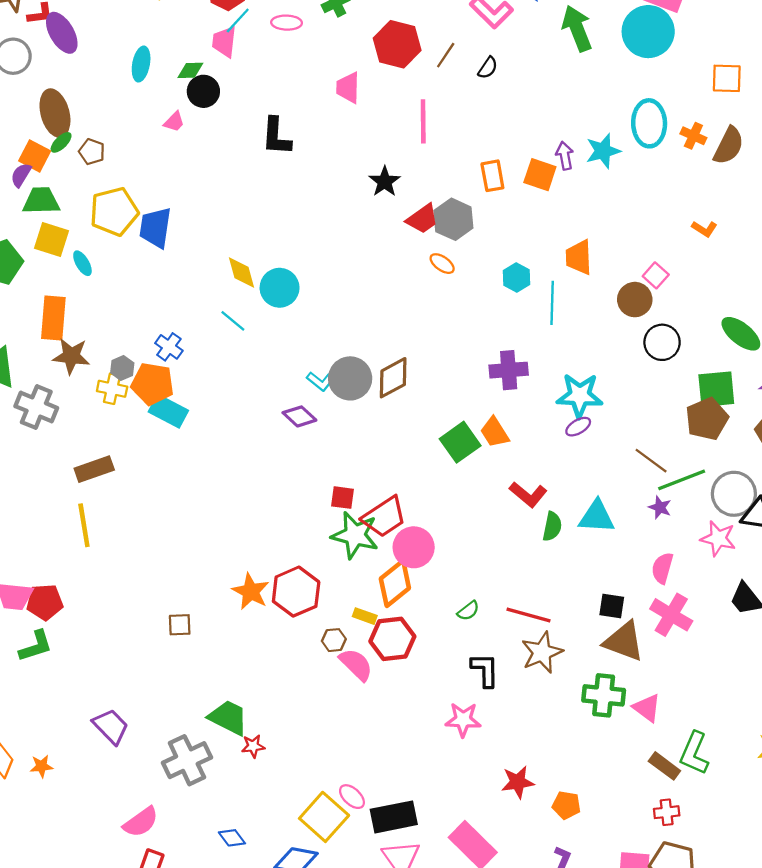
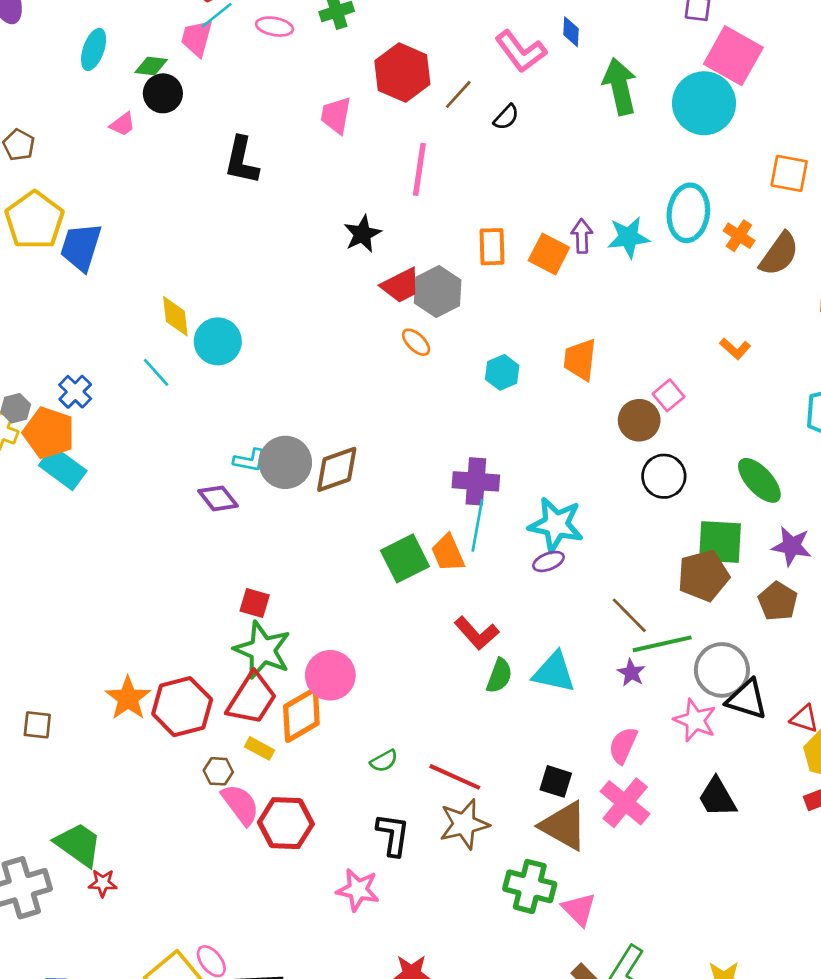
yellow pentagon: (114, 212) -> (34, 220), turned -30
cyan line: (552, 303) -> (477, 525), moved
cyan L-shape: (320, 381) -> (250, 460), turned -36
red trapezoid: (384, 517) -> (252, 699), moved, turned -33
red hexagon: (392, 639) -> (286, 823), moved

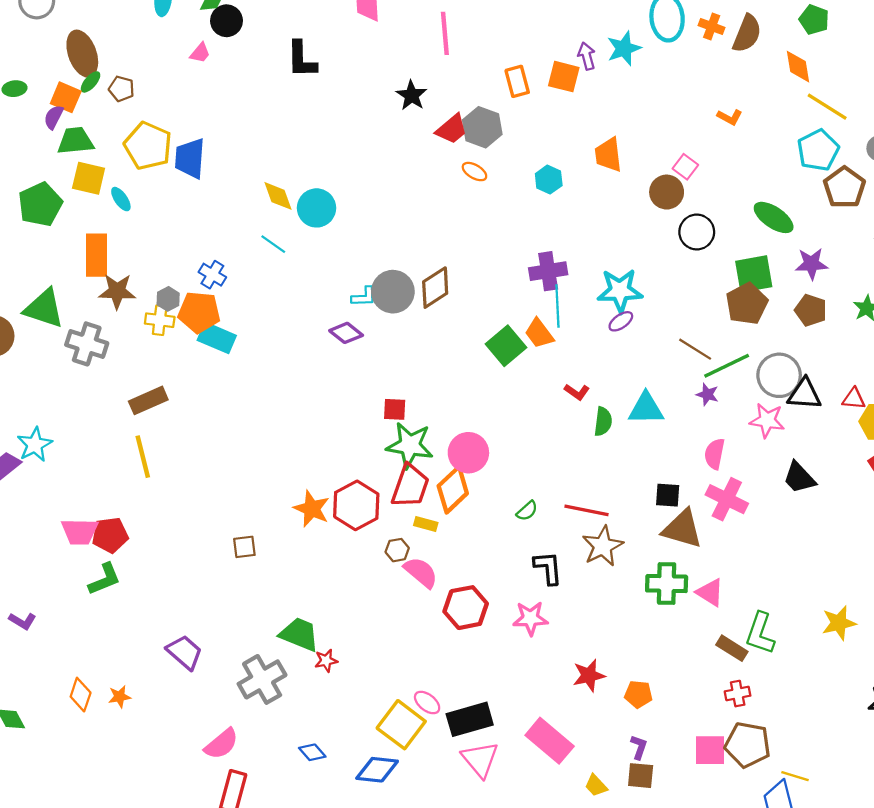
red L-shape: (476, 633) -> (577, 392), size x0.7
red hexagon: (286, 823) -> (466, 608), moved

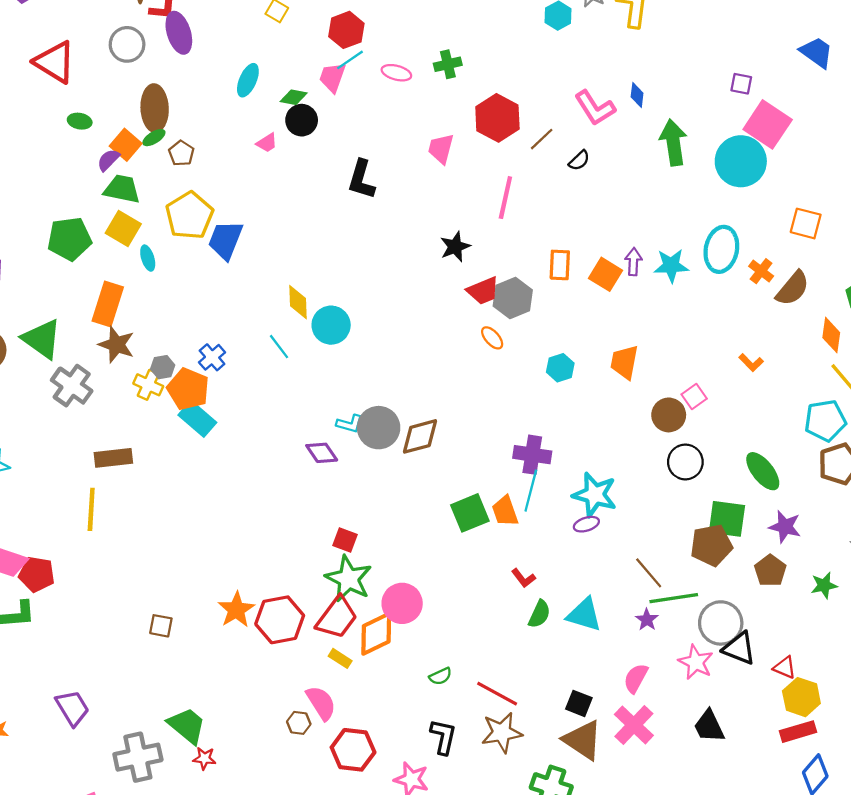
brown hexagon: (397, 550) -> (299, 723), moved

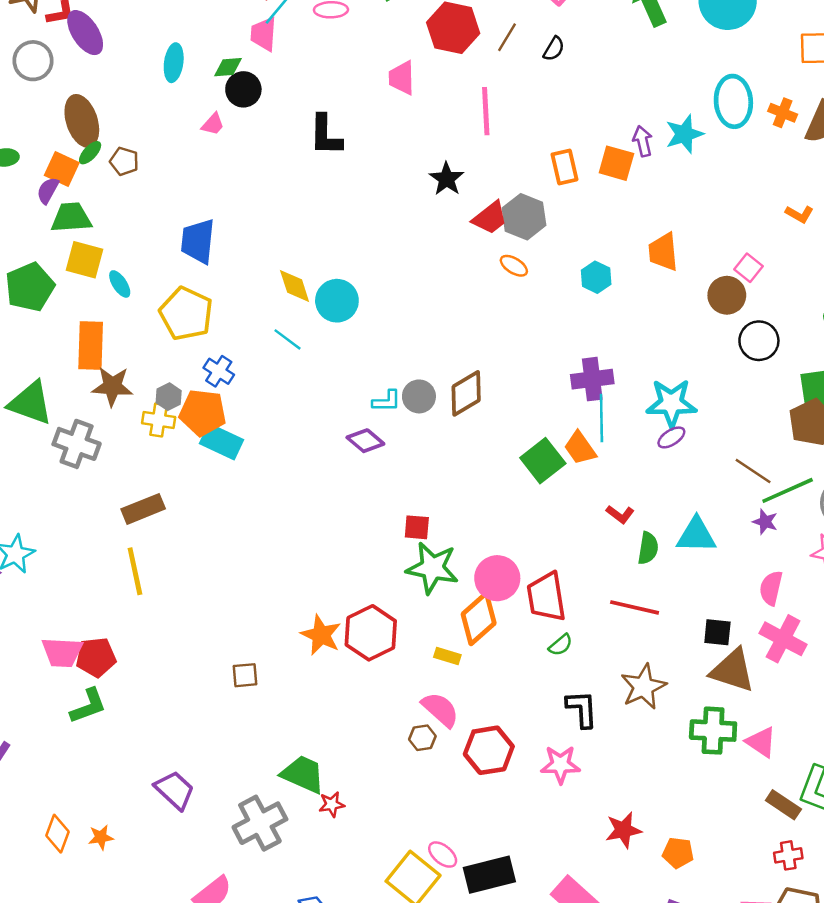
yellow pentagon: (189, 216) -> (186, 314), moved
gray circle: (379, 428) -> (419, 396), size x0.7
red trapezoid: (337, 618) -> (546, 597), moved, turned 150
red line: (497, 694) -> (635, 607), moved

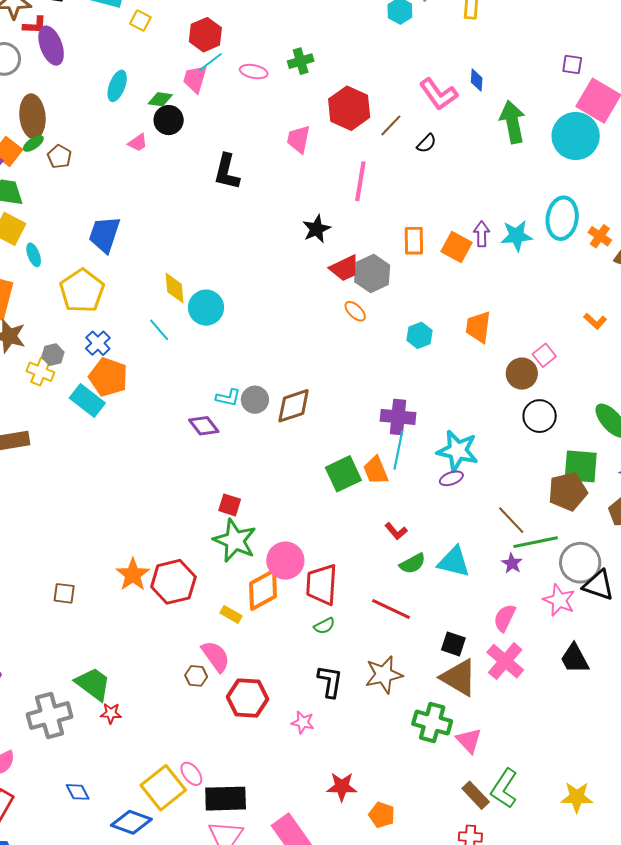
orange pentagon: (203, 413) -> (108, 377), moved
green semicircle: (648, 548) -> (413, 564), turned 40
pink star: (560, 765) -> (303, 722), size x0.7

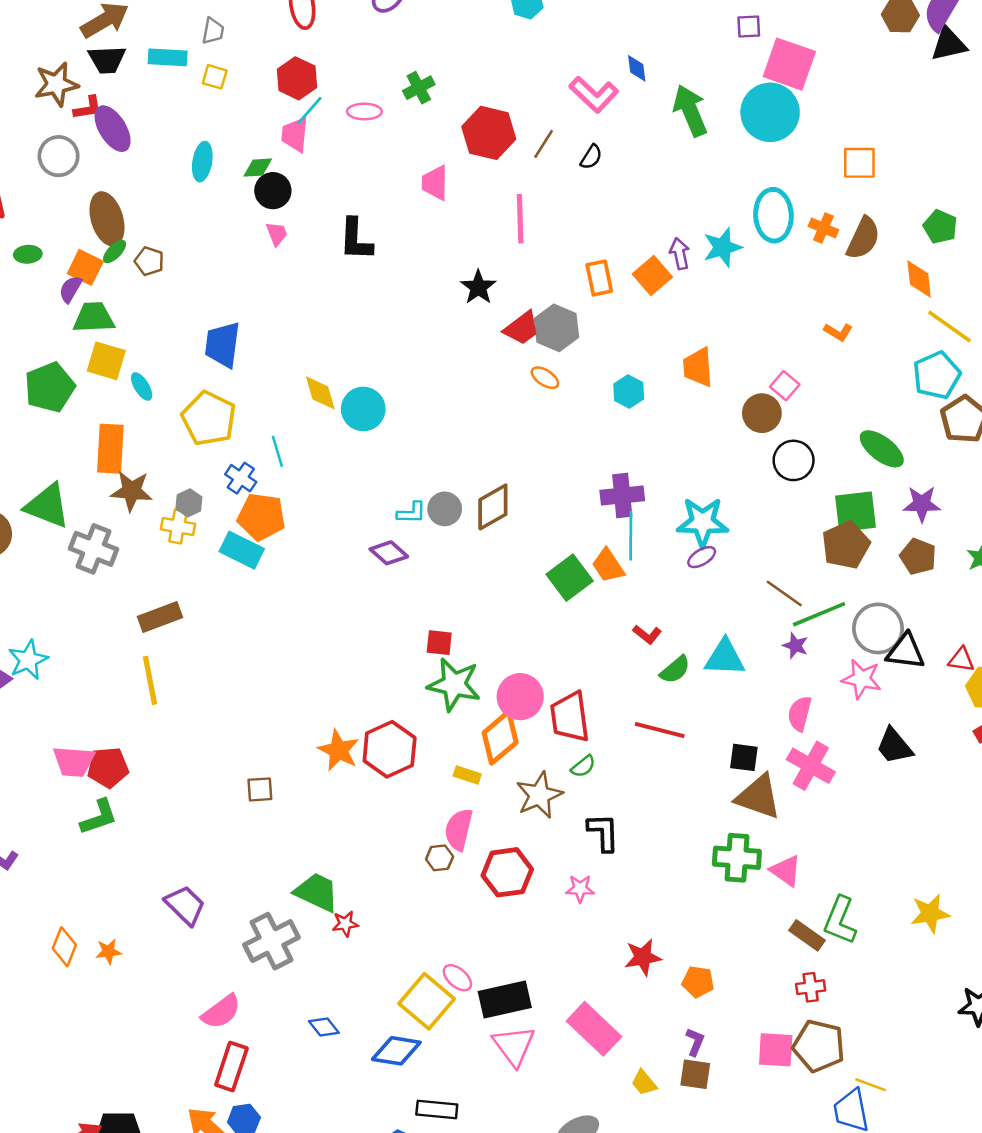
pink trapezoid: (138, 143) -> (277, 234), moved, turned -65
orange square: (457, 247) -> (652, 275), turned 32
cyan line: (159, 330) -> (277, 451), moved, turned 35
pink semicircle: (216, 656) -> (459, 830), turned -120
brown star: (384, 675) -> (539, 795), moved

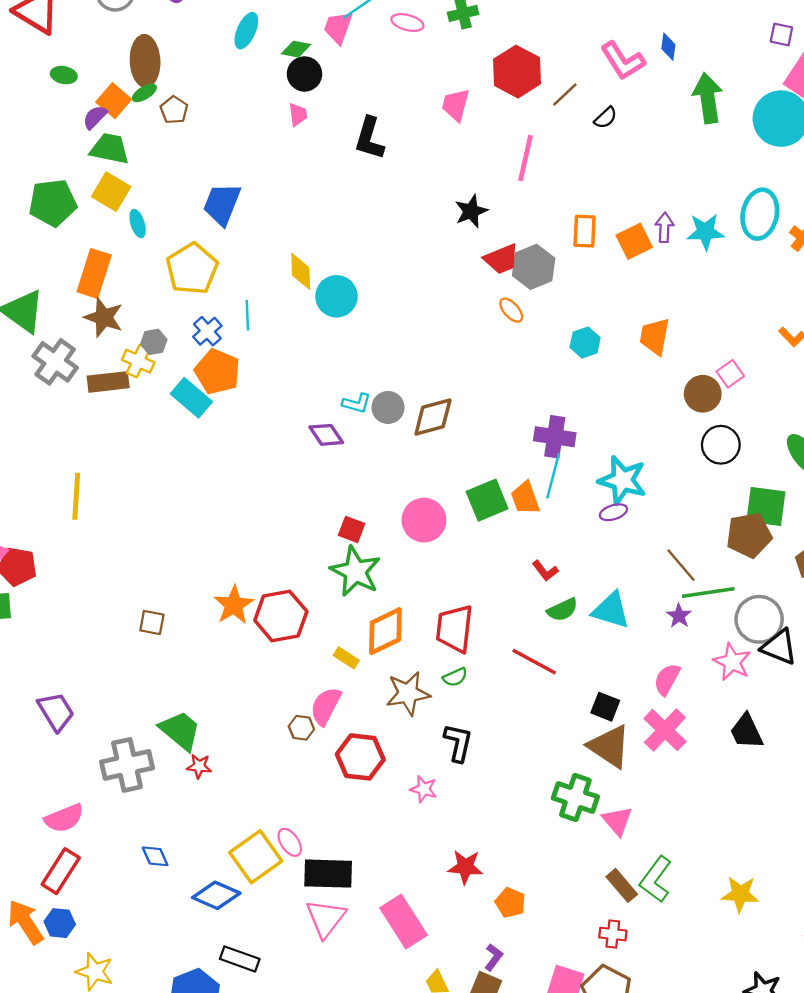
brown rectangle: (160, 617) -> (108, 382), moved
pink circle: (520, 697) -> (424, 520), moved

